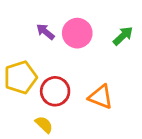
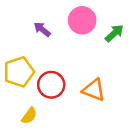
pink circle: (77, 33) -> (82, 20), moved
yellow semicircle: (44, 125) -> (29, 116), moved, turned 84

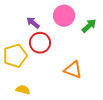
red circle: (51, 85) -> (40, 43), moved
yellow semicircle: (29, 116) -> (23, 90), turned -112

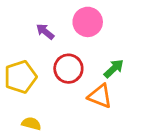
green arrow: (89, 26) -> (114, 69), moved
red circle: (40, 43) -> (68, 69), moved

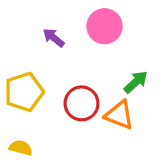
red circle: (68, 69) -> (82, 103), moved
yellow semicircle: (31, 124) -> (21, 148), moved

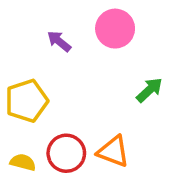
red circle: (82, 103) -> (66, 153), moved
orange triangle: (119, 115) -> (113, 151), moved

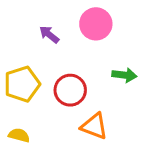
green arrow: (149, 90) -> (124, 75), turned 50
red circle: (66, 153) -> (70, 90), moved

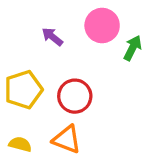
green arrow: (124, 75) -> (133, 48), moved, turned -70
orange triangle: (94, 126) -> (67, 139), moved

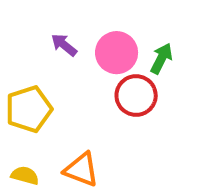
pink circle: (102, 26) -> (117, 53), moved
red circle: (75, 96) -> (136, 96), moved

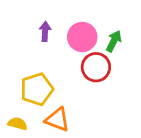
purple arrow: (64, 45) -> (45, 31), turned 54
yellow pentagon: (29, 109) -> (37, 89), moved

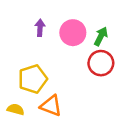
red circle: (96, 67) -> (101, 63), moved

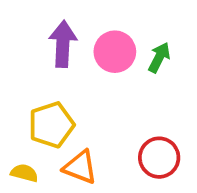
purple arrow: (40, 28) -> (63, 44), size x1.6
red circle: (101, 63) -> (159, 158), moved

